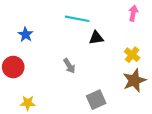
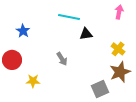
gray square: (96, 100) -> (100, 89), moved
yellow star: (28, 103) -> (33, 81), moved

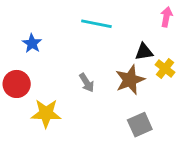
black triangle: (86, 34) -> (144, 52), moved
brown star: (120, 72) -> (130, 80), moved
yellow star: (33, 81) -> (46, 113), size x1.5

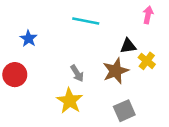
yellow star: (46, 113) -> (70, 101), moved, turned 30

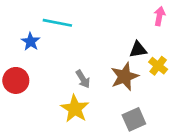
cyan line: (86, 21) -> (57, 23), moved

